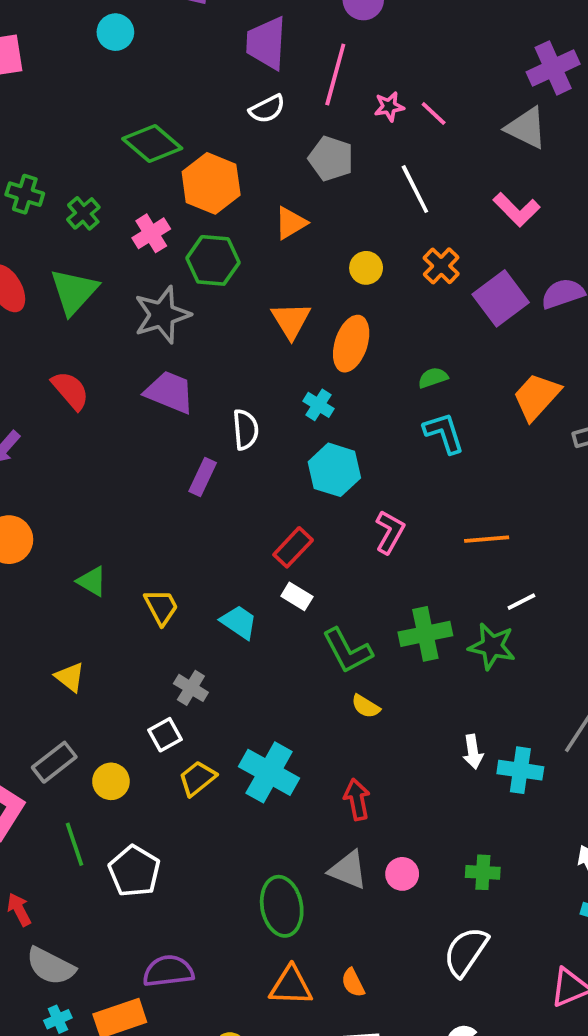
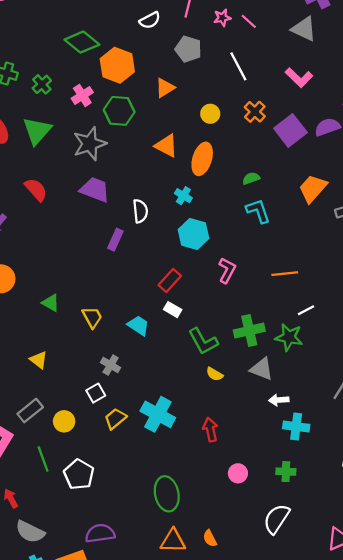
orange triangle: (291, 320) -> (166, 146), turned -30
white arrow: (473, 752) -> (279, 400), turned 96
cyan cross: (520, 770) -> (296, 427), moved
gray triangle: (348, 870) -> (262, 369), moved

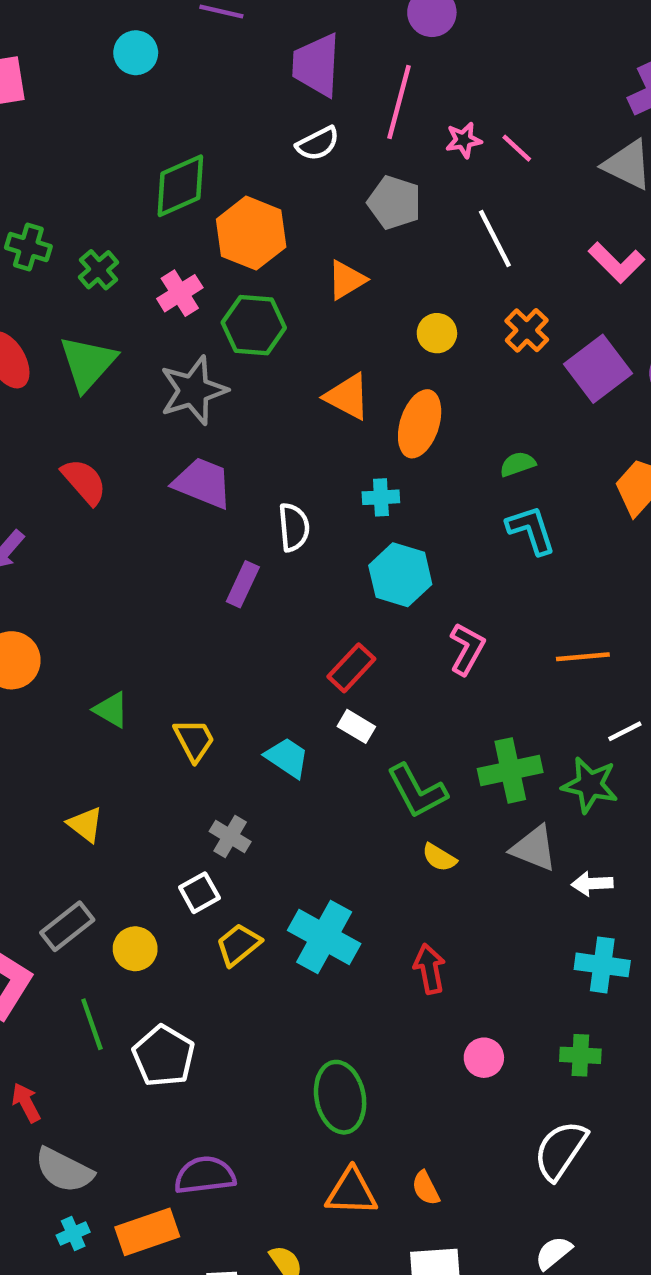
green diamond: (82, 42) -> (180, 186), turned -64
cyan cross: (183, 196) -> (381, 497), turned -35
white arrow: (279, 400) -> (592, 884), moved

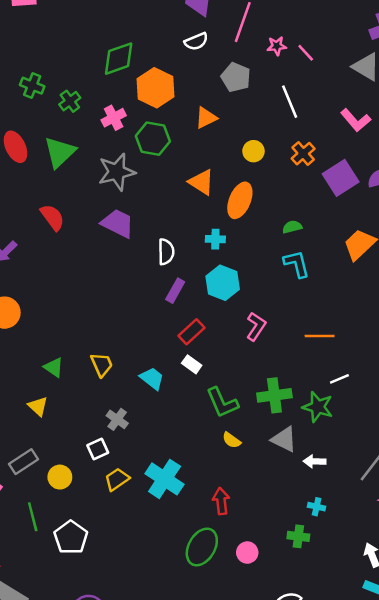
purple rectangle: (243, 584) -> (175, 291), moved
green triangle: (111, 710) -> (54, 367), moved
cyan cross: (602, 965) -> (317, 507), size x0.6
green cross: (580, 1055) -> (298, 536), moved
green ellipse: (340, 1097) -> (202, 547), moved, turned 36

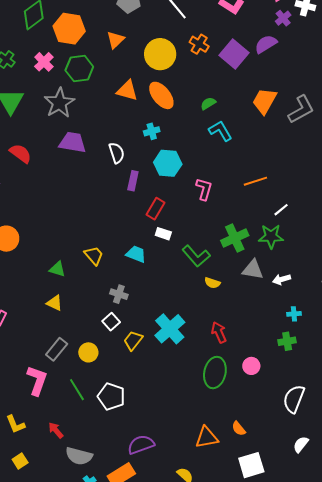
yellow circle: (253, 151) -> (160, 54), size x1.8
orange ellipse: (240, 200) -> (161, 95), turned -44
cyan cross: (165, 479) -> (170, 329), turned 32

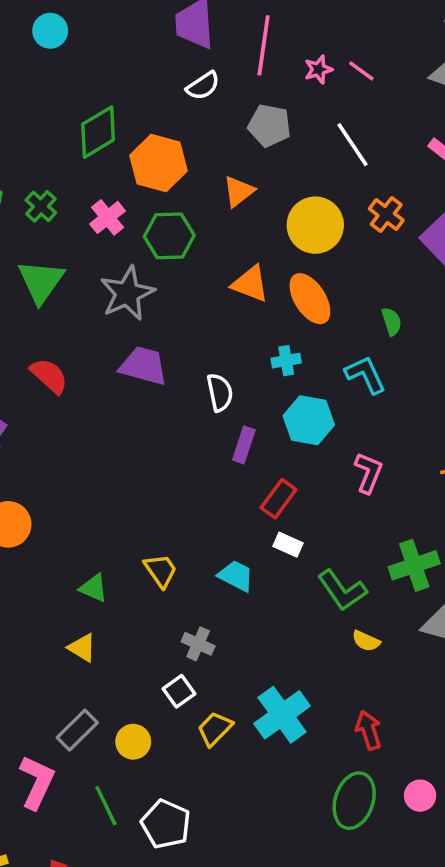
green semicircle: (208, 103) -> (392, 322), turned 98
cyan L-shape: (220, 131) -> (366, 375), moved

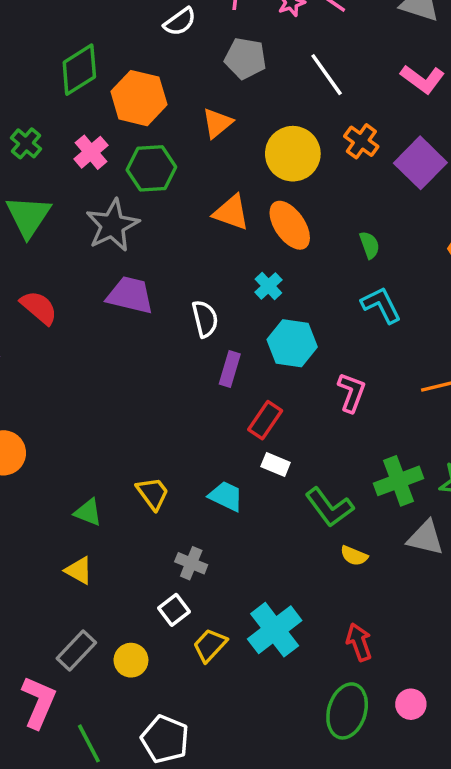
cyan cross: (286, 361) -> (268, 286), turned -32
cyan L-shape: (366, 375) -> (381, 305), moved
green line: (106, 806) -> (89, 743), moved

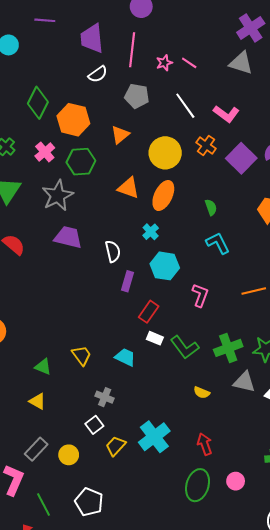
green diamond: (79, 70) -> (38, 103), turned -32
pink L-shape: (423, 79) -> (226, 114), moved
orange ellipse: (290, 225) -> (163, 196), turned 60
green L-shape: (329, 507) -> (185, 347), moved

